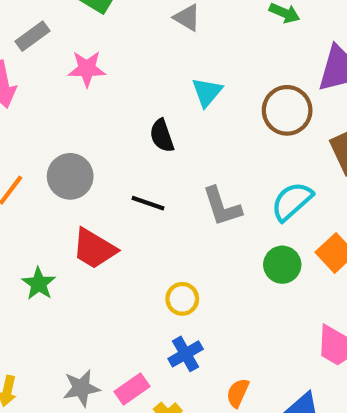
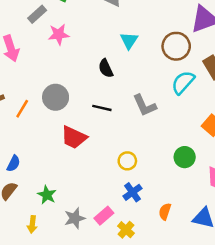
gray rectangle: (32, 36) -> (37, 14), moved
cyan semicircle: (292, 201) -> (183, 82), moved
green circle: (282, 265) -> (185, 157), moved
green star: (39, 284) -> (47, 195), moved

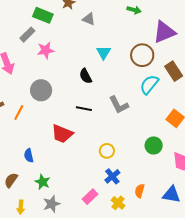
gray circle: (56, 97) -> (41, 90), moved
blue semicircle: (13, 163) -> (29, 156), moved, turned 144
gray star: (75, 218) -> (52, 204), moved
yellow arrow: (32, 224) -> (21, 207), moved
yellow cross: (126, 230) -> (118, 203), moved

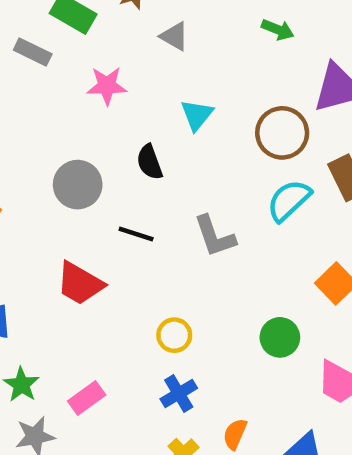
gray rectangle: (27, 35) -> (33, 52), turned 63
pink star: (46, 50) -> (107, 86), moved
gray circle: (41, 90) -> (78, 185), moved
pink rectangle: (90, 197) -> (87, 398), moved

